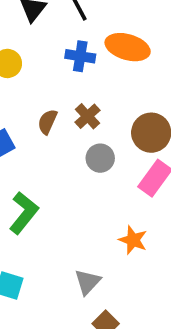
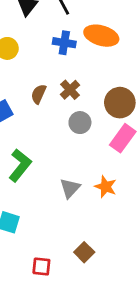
gray triangle: (87, 282) -> (70, 188), moved

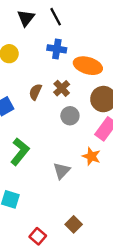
orange ellipse: (101, 36) -> (88, 66), moved
orange star: (106, 187) -> (91, 156), moved
red square: (41, 266) -> (38, 236), turned 35

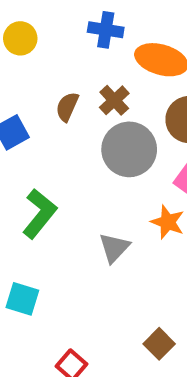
gray circle: (70, 116) -> (129, 149), size x1.6
brown square: (74, 224) -> (159, 344), moved

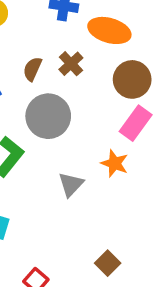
gray circle: (129, 149) -> (48, 116), moved

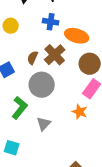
brown cross: (71, 64) -> (55, 55), size x1.5
gray triangle: (71, 184) -> (44, 124), moved

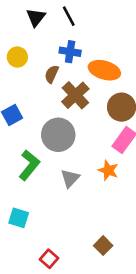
brown semicircle: (33, 58) -> (52, 74), moved
gray triangle: (44, 124) -> (70, 178), moved

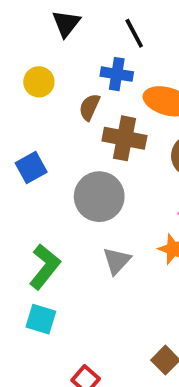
black line: (69, 16) -> (134, 33), moved
brown cross: (75, 95) -> (124, 138), turned -36
green L-shape: (29, 165) -> (45, 267), moved

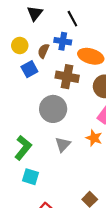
brown semicircle: (89, 107) -> (43, 51), moved
blue square: (31, 167) -> (29, 69), moved
cyan square: (41, 319) -> (31, 177), moved

